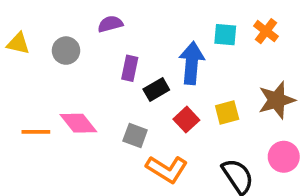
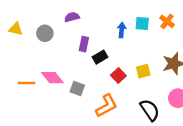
blue arrow: (192, 63) -> (122, 30), moved, size x0.6
gray square: (135, 136) -> (77, 88), moved
orange L-shape: (167, 169) -> (106, 106), turned -60

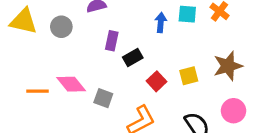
yellow triangle: (16, 29) -> (24, 21), size x1.5

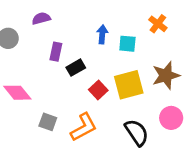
cyan square: (187, 14) -> (127, 44), moved
yellow square: (189, 76) -> (129, 85), size x1.6
gray square: (103, 98) -> (48, 122), moved

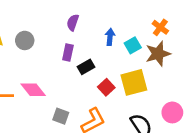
purple semicircle: (41, 18) -> (73, 22), moved, turned -56
cyan square: (127, 44) -> (133, 45), turned -35
brown star: (166, 75) -> (158, 54), moved

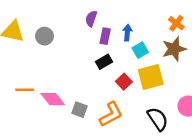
cyan square: (133, 45) -> (140, 50), moved
purple rectangle: (68, 52) -> (105, 36), moved
pink diamond: (33, 90) -> (53, 99), moved

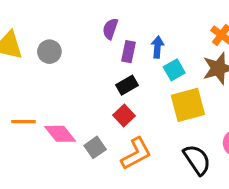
red square: (124, 82) -> (124, 116), moved
gray square: (80, 110) -> (95, 147), turned 35

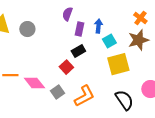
red square: (124, 116) -> (66, 67), moved

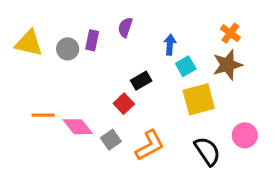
purple rectangle: (79, 29) -> (92, 40), moved

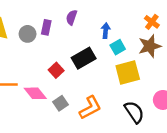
black rectangle: (141, 81) -> (84, 58), size x1.5
red square: (124, 104) -> (56, 70), moved

